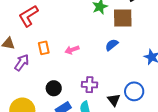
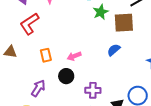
purple arrow: (22, 63) -> (38, 88), moved
black circle: (54, 88) -> (66, 76), moved

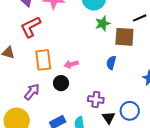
blue semicircle: (114, 50) -> (111, 63), turned -40
orange rectangle: (46, 55) -> (43, 60), size x1.5
purple cross: (93, 90) -> (96, 99), moved

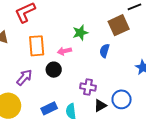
green star: (103, 24) -> (80, 33), moved
brown square: (124, 37) -> (119, 25), turned -30
black triangle: (109, 118) -> (100, 106), turned 32

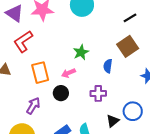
brown square: (119, 25) -> (128, 46), moved
purple cross: (88, 87) -> (98, 93), moved

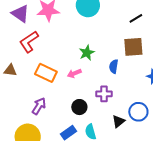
brown square: (128, 46) -> (133, 47), turned 30
orange rectangle: (40, 73) -> (46, 73), turned -50
black circle: (61, 93) -> (79, 107), moved

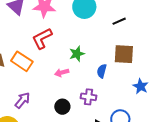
black line: (136, 18) -> (119, 21), moved
red L-shape: (29, 42) -> (42, 38), moved
orange rectangle: (46, 73) -> (22, 61), moved

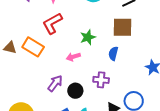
brown square: (124, 54) -> (122, 27), moved
purple arrow: (22, 100) -> (55, 83), moved

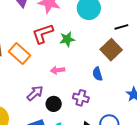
brown square: (122, 27) -> (111, 50), turned 35
green star: (88, 37) -> (67, 39), moved
blue semicircle: (113, 54) -> (97, 74), turned -40

